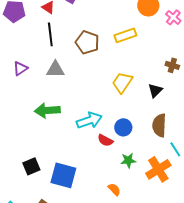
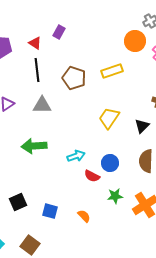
cyan arrow: (89, 120) -> (76, 156), size x0.7
blue square: (63, 175) -> (50, 211), size x0.6
orange semicircle: (114, 189) -> (84, 216), moved

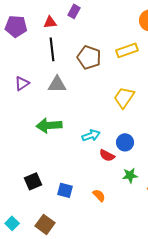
red triangle: (35, 43) -> (50, 22), turned -40

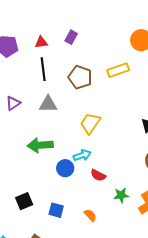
purple rectangle: (74, 11) -> (71, 37), moved
yellow trapezoid: (124, 97) -> (90, 123), moved
blue circle: (125, 142) -> (65, 168), moved

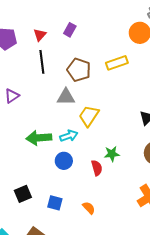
red triangle: (41, 42) -> (40, 35), turned -40
gray triangle: (48, 104) -> (66, 97), moved
cyan arrow: (82, 155) -> (69, 136), moved
red semicircle: (98, 175) -> (97, 168), turned -133
green star: (121, 195) -> (112, 154), moved

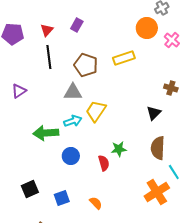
cyan arrow: (69, 136) -> (73, 121), moved
blue square: (55, 203) -> (62, 198), turned -35

